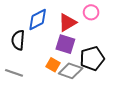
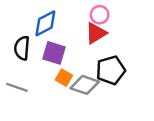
pink circle: (91, 12) -> (100, 15), moved
red triangle: (67, 23) -> (96, 33), moved
purple square: (65, 44) -> (54, 53), moved

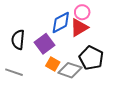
blue diamond: (45, 23) -> (61, 22), moved
purple square: (54, 53) -> (45, 44), turned 36
black pentagon: (111, 70) -> (91, 58), turned -30

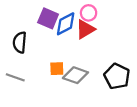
purple square: (45, 44) -> (48, 18), moved, turned -30
black pentagon: (91, 58) -> (117, 76), moved
orange square: (53, 64) -> (57, 69), turned -32

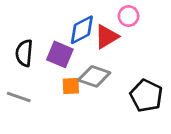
pink circle: (89, 13) -> (128, 16), moved
purple square: (48, 18) -> (60, 54), moved
gray diamond: (75, 75) -> (94, 76), moved

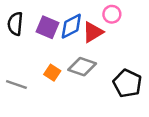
black semicircle: (24, 53) -> (15, 24), moved
purple square: (60, 54) -> (47, 27), moved
orange square: (71, 86) -> (52, 73), moved, turned 35

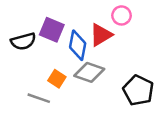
black semicircle: (15, 24) -> (23, 41), moved, turned -110
blue diamond: (71, 26) -> (78, 45), moved, turned -52
gray line: (16, 85) -> (39, 98), moved

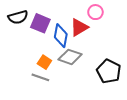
black semicircle: (23, 41) -> (18, 17), moved
gray line: (39, 98) -> (40, 77), moved

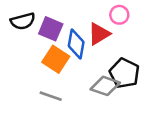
gray diamond: (70, 57) -> (105, 86), moved
orange square: (44, 62) -> (56, 59), moved, size x1.5
black pentagon: (109, 71) -> (124, 73), moved

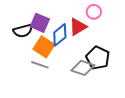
black semicircle: (23, 21) -> (23, 31), moved
blue diamond: (76, 44) -> (60, 35), turned 40
gray line: (51, 96) -> (40, 65), moved

